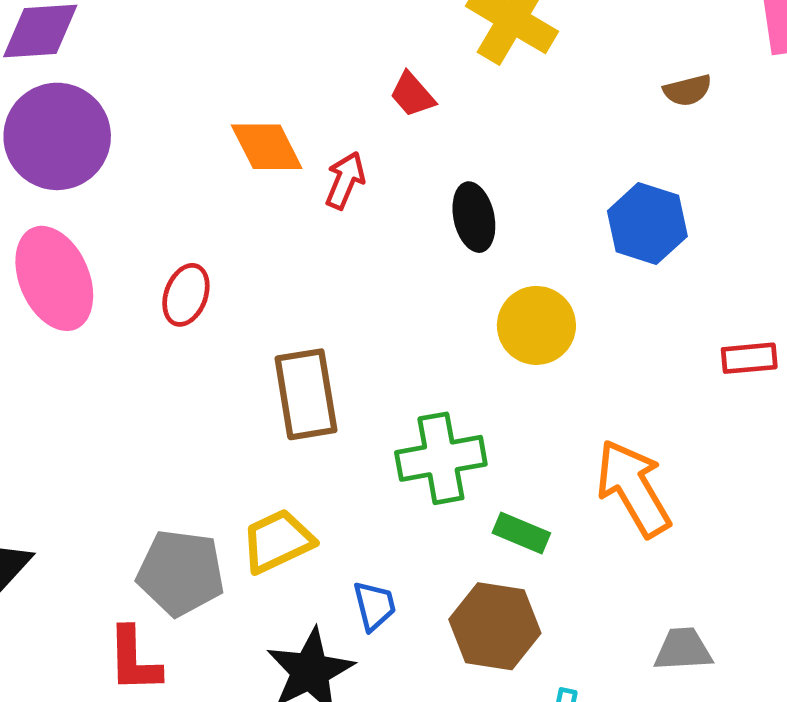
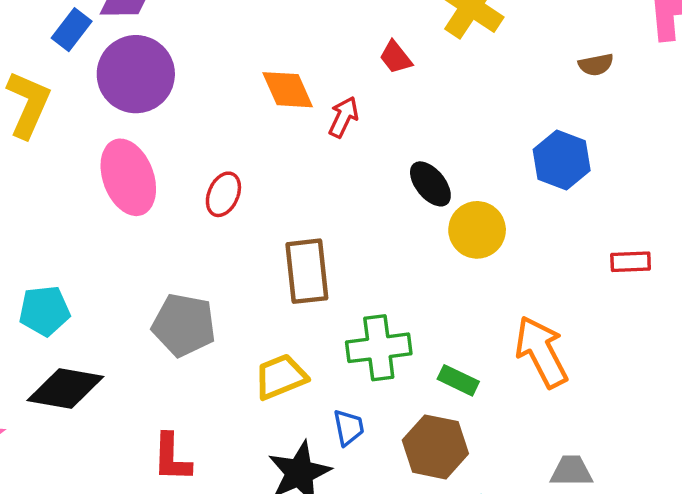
black ellipse: (474, 217) -> (430, 184), moved, turned -30
green cross: (441, 458) -> (379, 348), moved
gray pentagon: (181, 573) -> (184, 325), moved

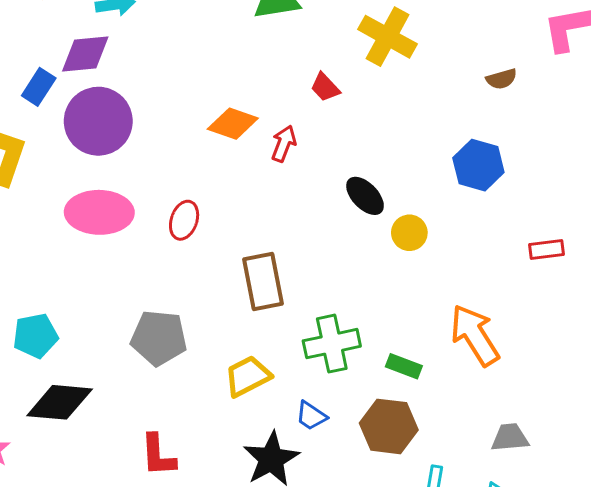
orange diamond: (288, 90) -> (233, 124), turned -42
pink ellipse: (128, 177) -> (99, 212), turned -64
yellow circle: (477, 230) -> (409, 233), size x0.7
blue trapezoid: (349, 428) -> (311, 416), turned 140

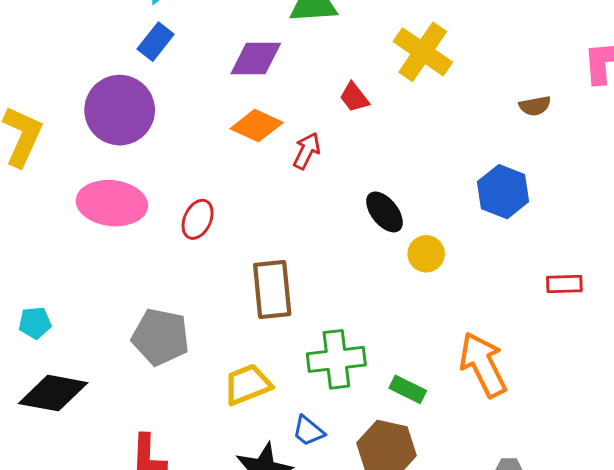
purple diamond: (85, 54) -> (256, 59), moved
blue rectangle: (39, 87) -> (156, 42), moved
cyan pentagon: (35, 336) -> (35, 323), size x0.7

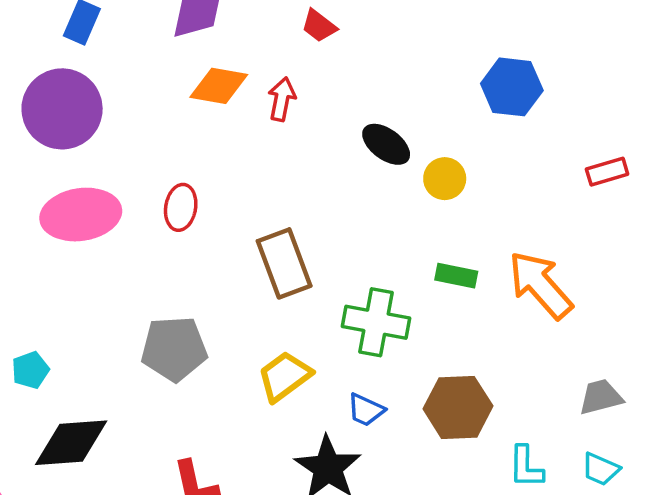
green cross: (336, 359) -> (376, 322), turned 32
green rectangle: (408, 389) -> (456, 276), moved

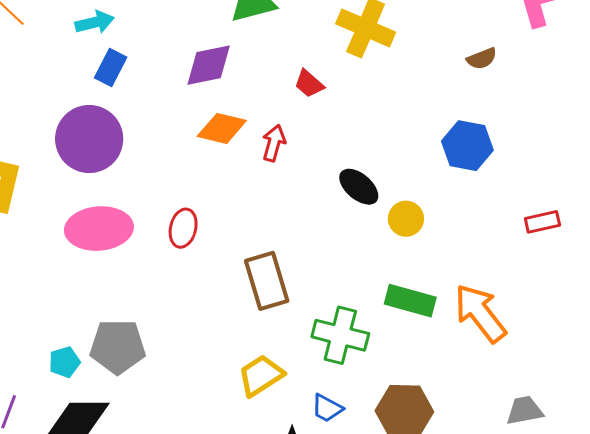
green rectangle: (456, 276) -> (410, 301), size x1.4
gray pentagon: (174, 349) -> (118, 347), moved
cyan pentagon: (30, 370) -> (65, 362), moved

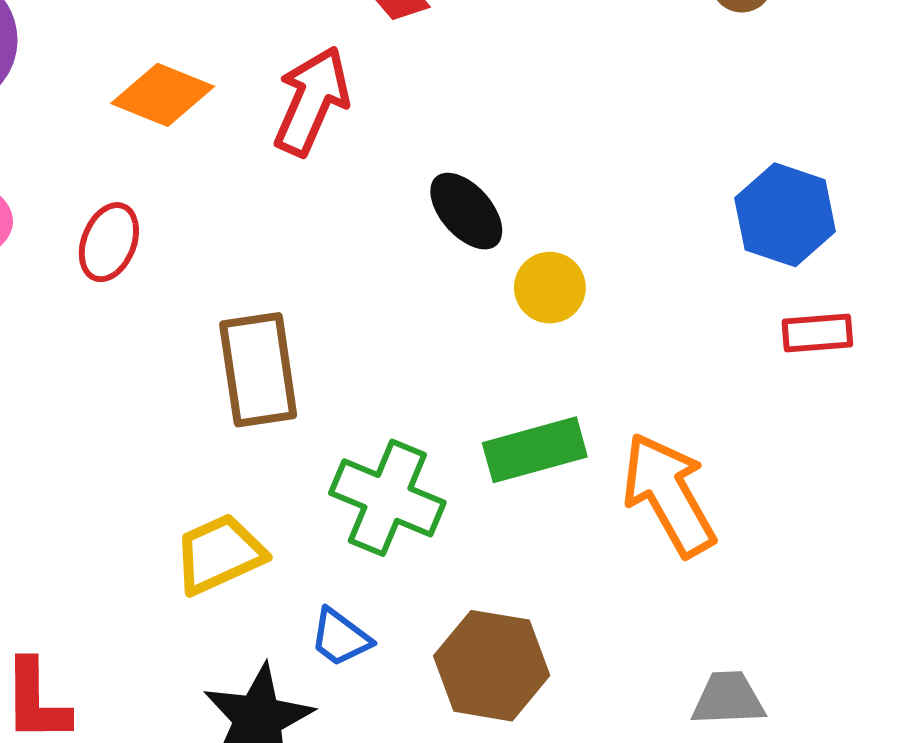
orange diamond: (222, 128) -> (163, 95), moved
red arrow: (274, 143) -> (312, 101), size x1.5
blue hexagon: (467, 146) -> (785, 215), moved
green rectangle: (410, 301) -> (535, 450), turned -39

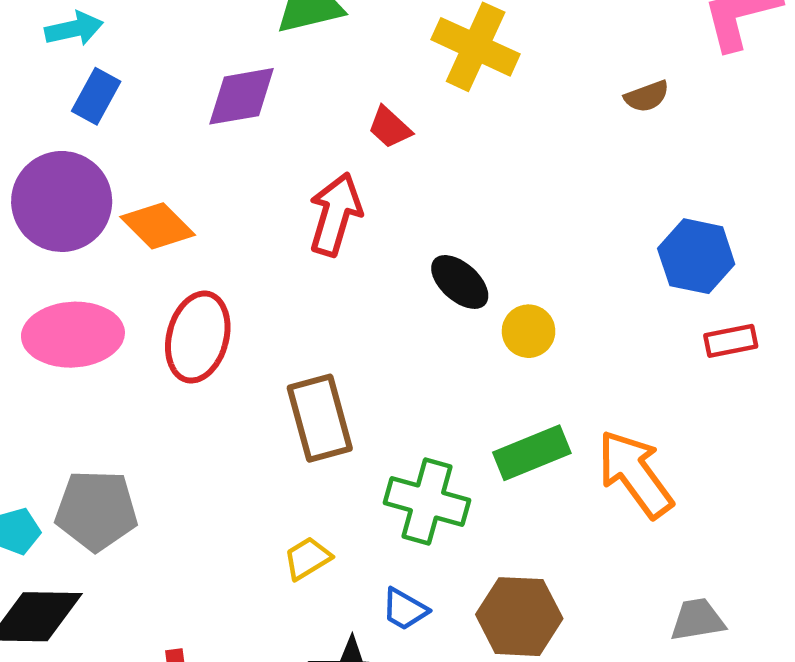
orange diamond: (163, 95) -> (158, 226), moved, turned 30
red ellipse: (109, 242) -> (198, 337), size x1.5
yellow trapezoid: (219, 554) -> (308, 558), size x0.7

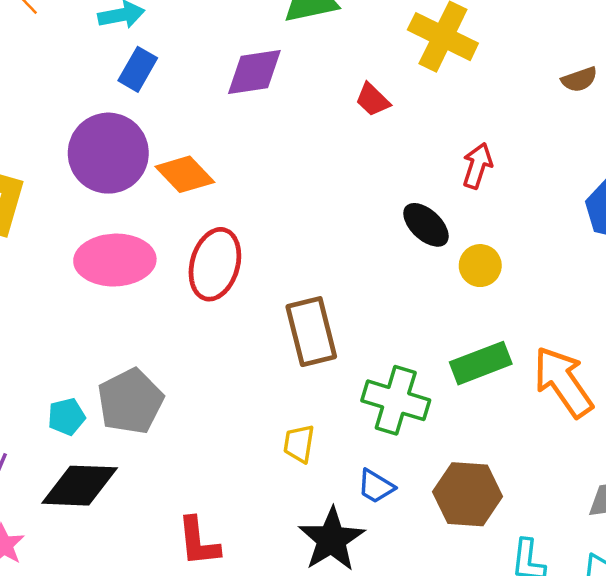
red arrow: (335, 214) -> (477, 166), moved, size x0.7
gray pentagon: (96, 510) -> (130, 401), turned -30
yellow trapezoid: (308, 558) -> (299, 444), turned -51

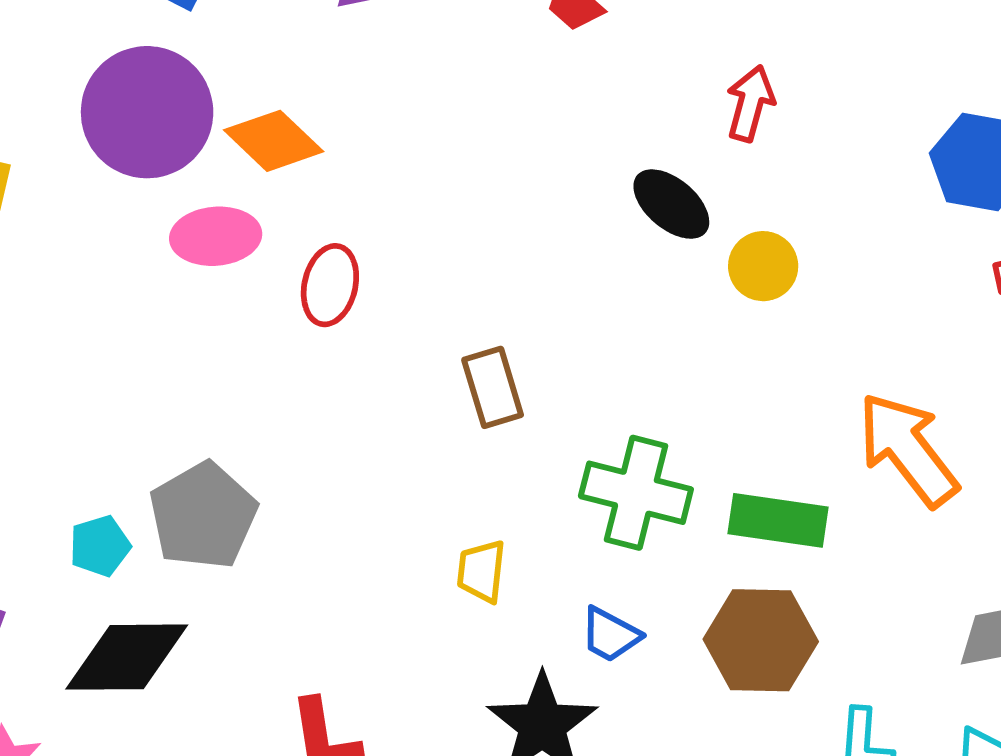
pink ellipse: (115, 260) -> (216, 236), moved, size x0.7
red ellipse: (215, 264) -> (330, 285), size x0.7
brown rectangle: (311, 332) -> (493, 387), size x0.7
green rectangle: (481, 363) -> (778, 520), moved, turned 32

